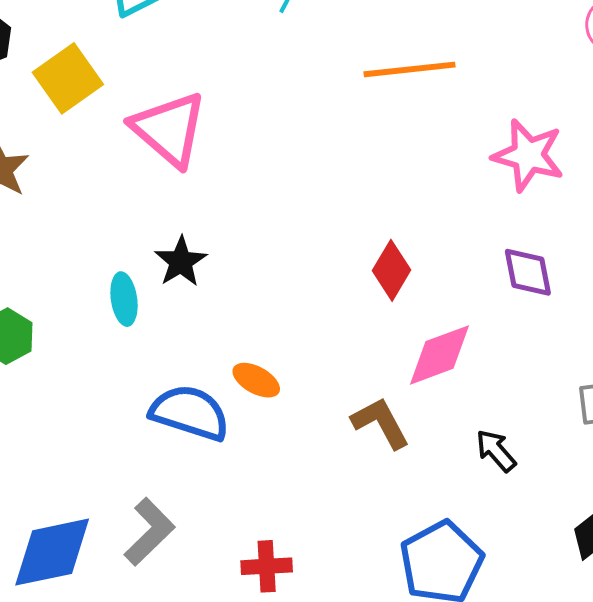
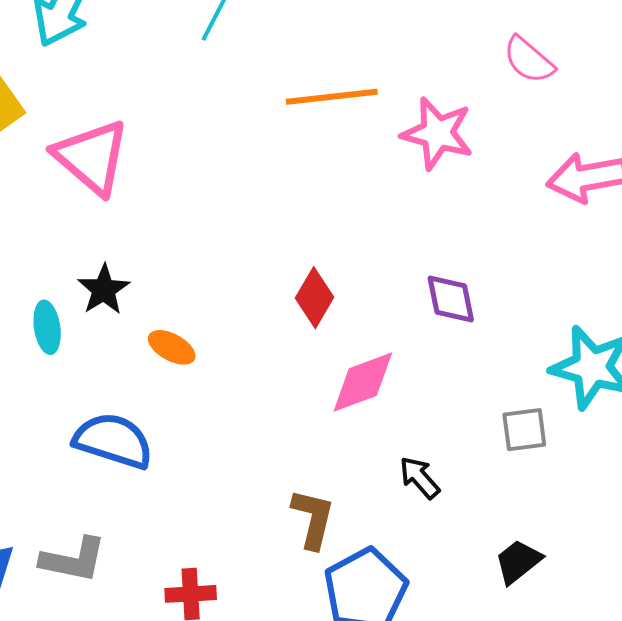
pink star: (528, 155) -> (437, 133), moved
orange ellipse: (256, 380) -> (172, 347), moved
brown L-shape: (381, 423) -> (313, 519), moved, turned 42
gray L-shape: (149, 532) -> (73, 560), turned 56

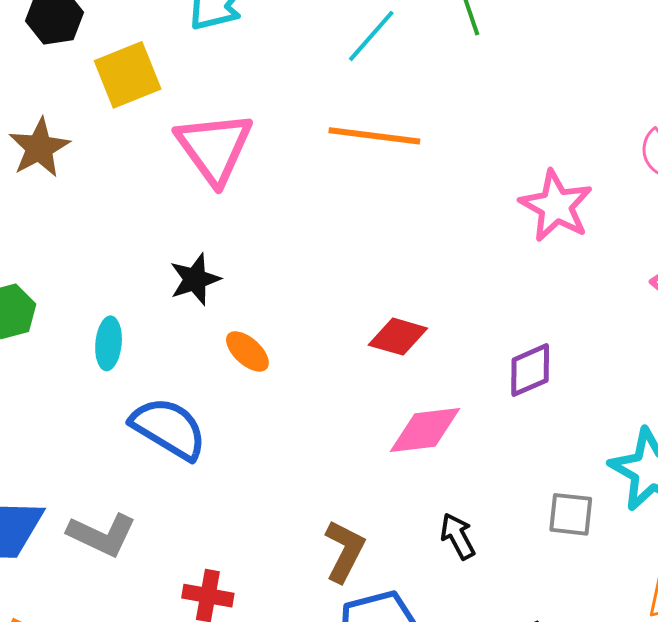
orange line: (332, 97) -> (374, 136), moved
red diamond: (315, 298) -> (398, 337), turned 62
purple diamond: (451, 299) -> (530, 370), turned 64
cyan ellipse: (47, 327) -> (109, 343), moved

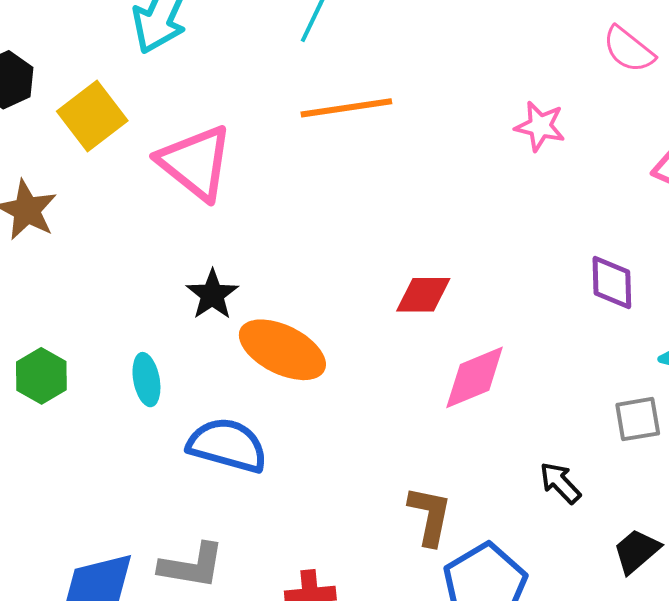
pink star: (556, 206) -> (540, 126), size x0.7
orange ellipse: (247, 351) -> (282, 350), size x1.8
purple diamond: (530, 370) -> (612, 282), moved, turned -52
black arrow: (458, 536) -> (560, 483), moved

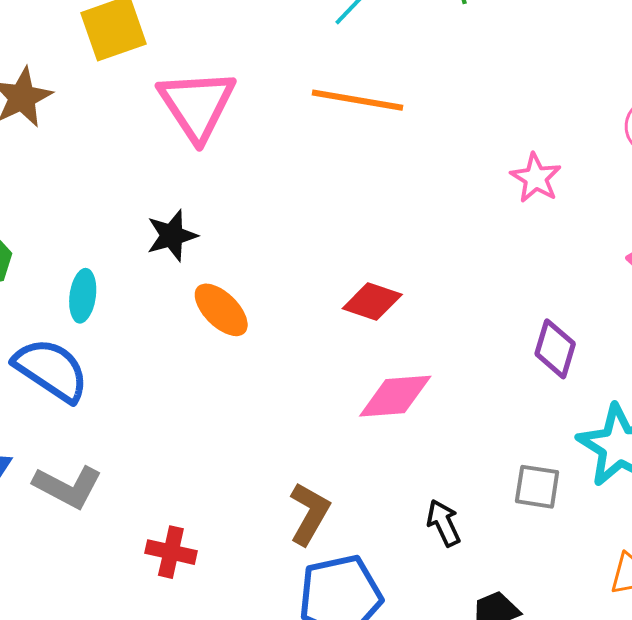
orange ellipse: (282, 350) -> (221, 310), size x0.7
blue semicircle: (227, 445) -> (51, 370), moved

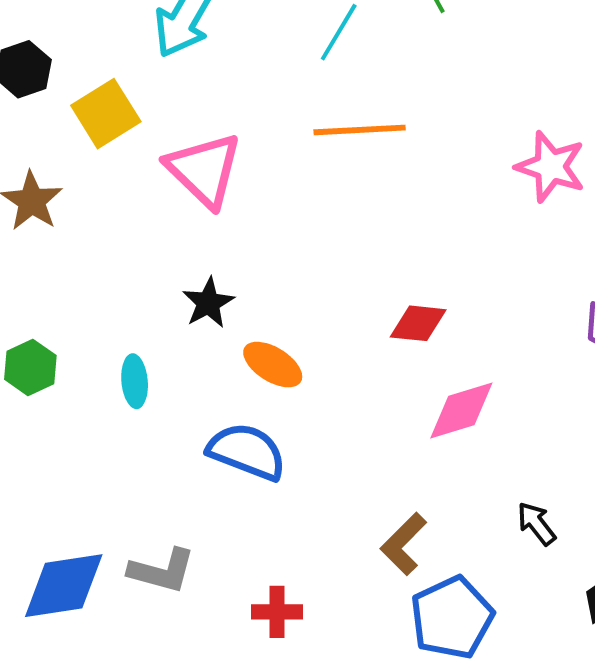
pink star: (536, 178) -> (551, 167), size x1.4
blue semicircle: (51, 370) -> (247, 452), moved
brown L-shape: (309, 514) -> (404, 544), turned -152

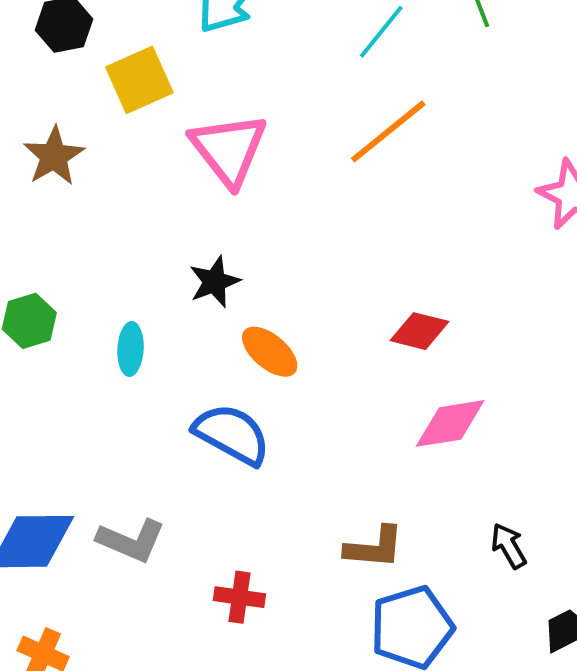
orange line: (360, 130) -> (388, 131), turned -44
brown L-shape: (404, 544) -> (374, 547), turned -138

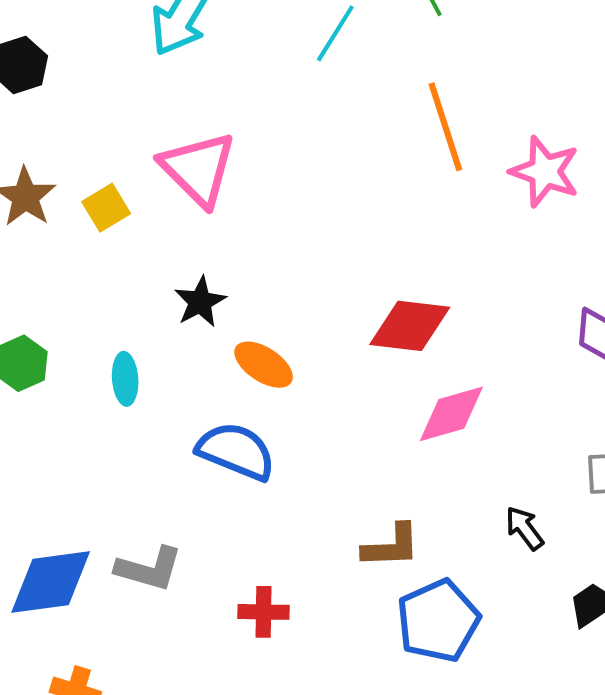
yellow square: (139, 80) -> (106, 208), moved, size x0.7
orange line: (388, 131) -> (445, 127), moved, turned -62
red diamond: (419, 331) -> (410, 326), size x1.4

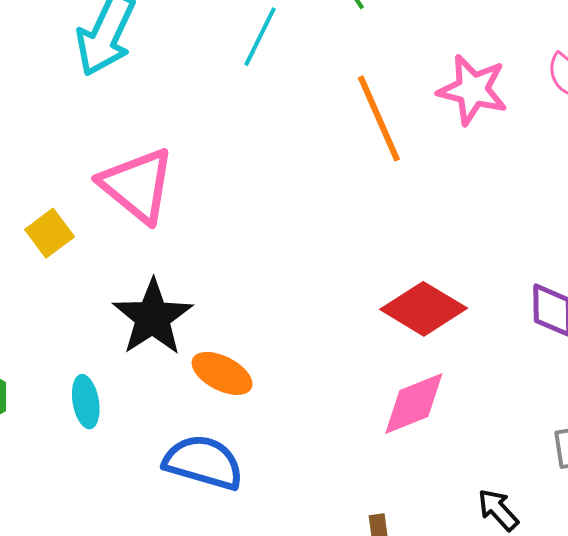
pink star: (545, 172) -> (473, 90), moved
black star: (200, 302) -> (153, 317), size x1.5
red diamond: (410, 326) -> (424, 309), moved, turned 30

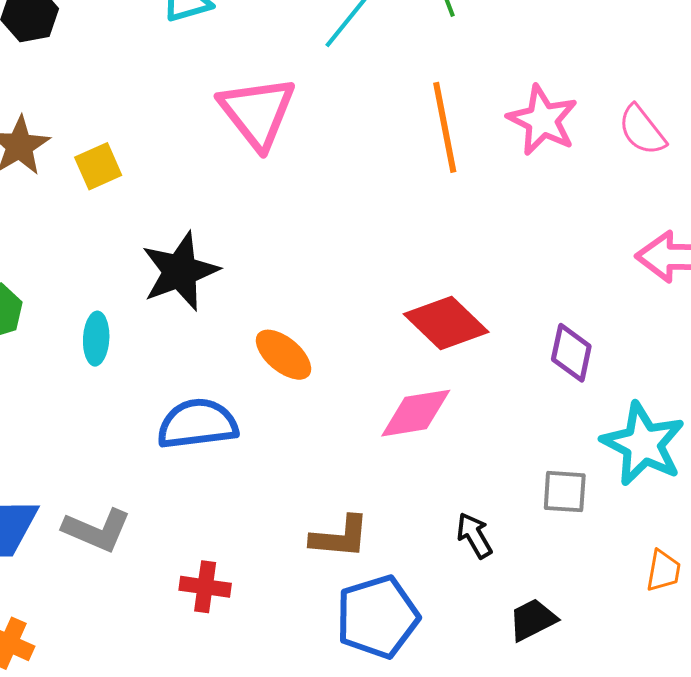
pink triangle: (137, 185) -> (257, 112), moved
orange ellipse: (222, 373) -> (284, 355), moved
blue semicircle: (203, 462) -> (197, 424), turned -36

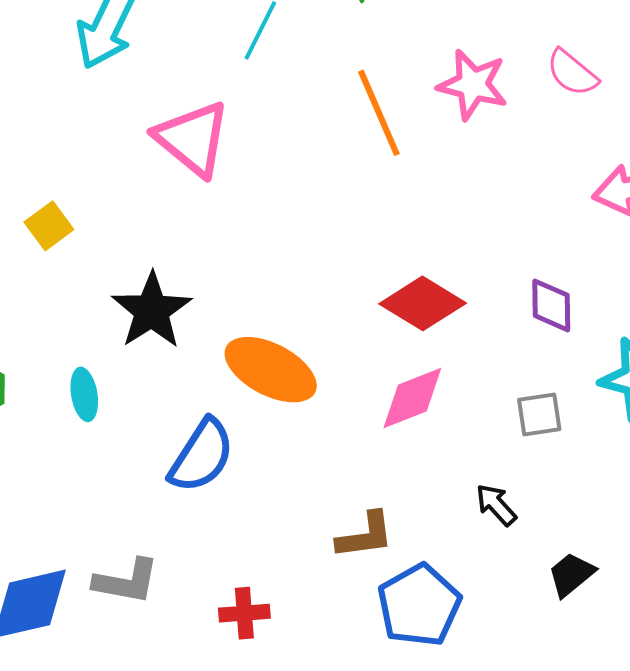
orange ellipse: (284, 355) -> (271, 370), size x1.5
blue semicircle: (197, 424) -> (202, 456), turned 142
gray square: (565, 492) -> (539, 414), moved

